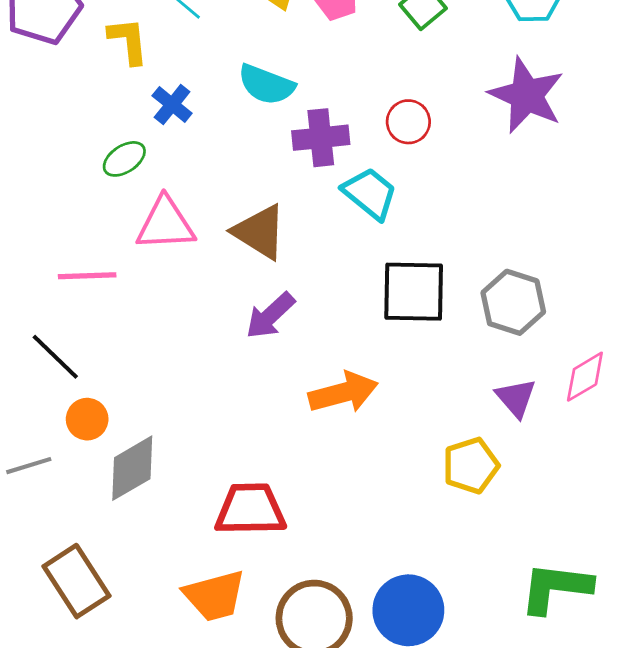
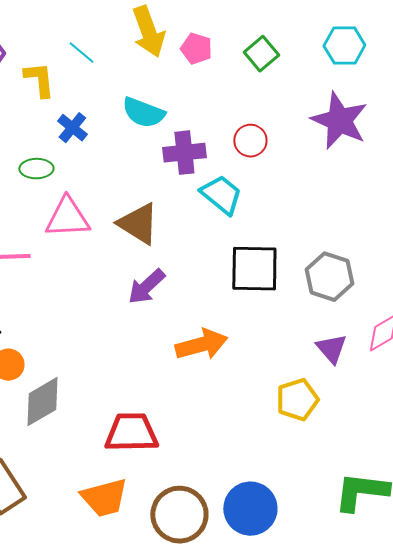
green ellipse: (124, 159) -> (36, 169), turned 32

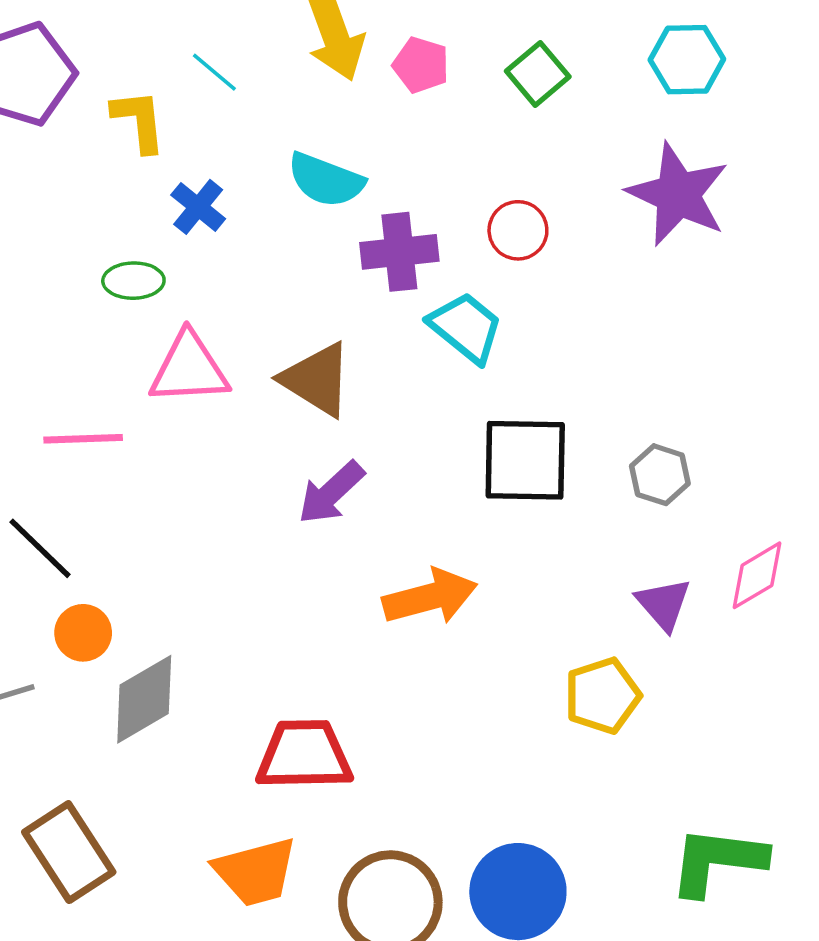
gray hexagon: (329, 277) -> (660, 475), size x0.7

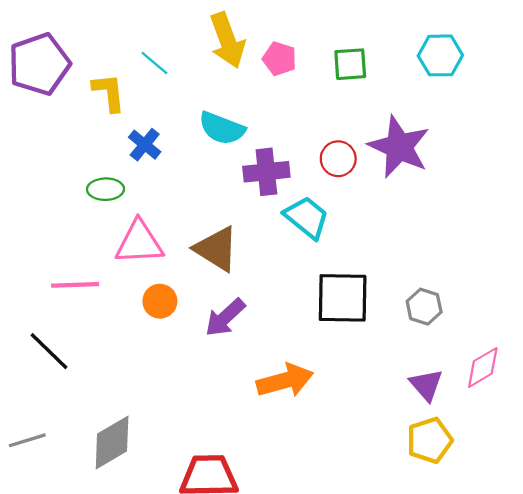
green square: (538, 74) -> (350, 64), turned 36
purple star: (678, 194) -> (399, 147), moved
orange circle: (83, 633) -> (160, 301), moved
yellow pentagon: (602, 696) -> (430, 440), moved

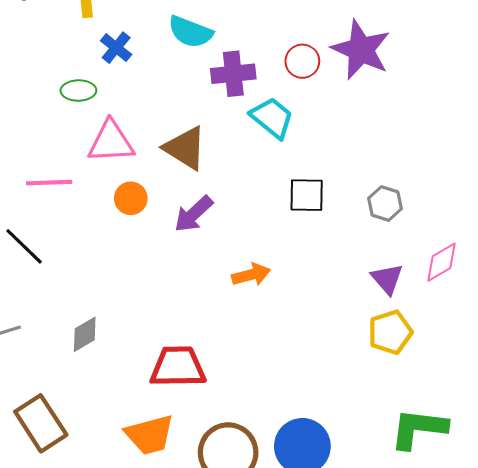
black square: (343, 298) -> (307, 195), size x0.7
orange arrow: (285, 381) -> (251, 275), size x0.7
gray diamond: (112, 442) -> (85, 334), size x0.7

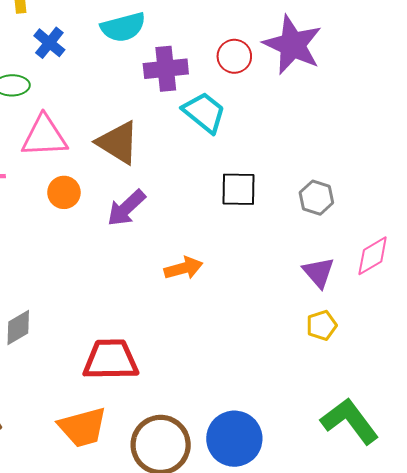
cyan semicircle: (190, 32) -> (123, 27), turned -36
yellow pentagon: (390, 332) -> (322, 325), size x0.7
green L-shape: (419, 428) -> (350, 421), turned 46

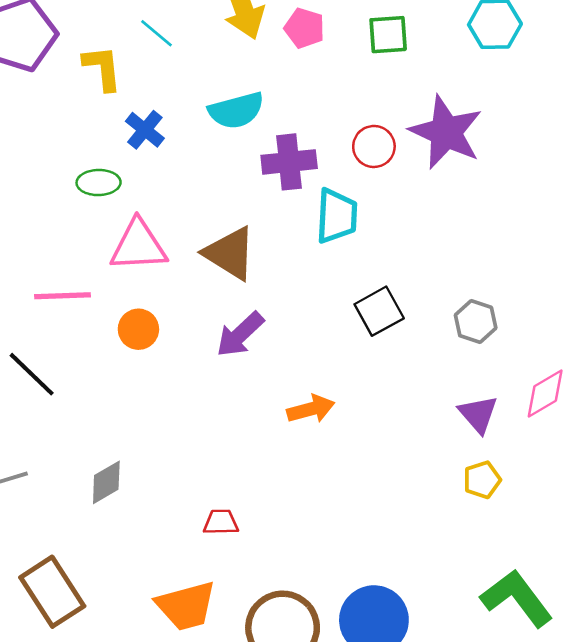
cyan trapezoid: (204, 112) -> (337, 216), turned 54
black square: (239, 189) -> (379, 311), turned -30
orange circle: (64, 192) -> (138, 329), moved
red trapezoid: (111, 360) -> (221, 522), size x0.5

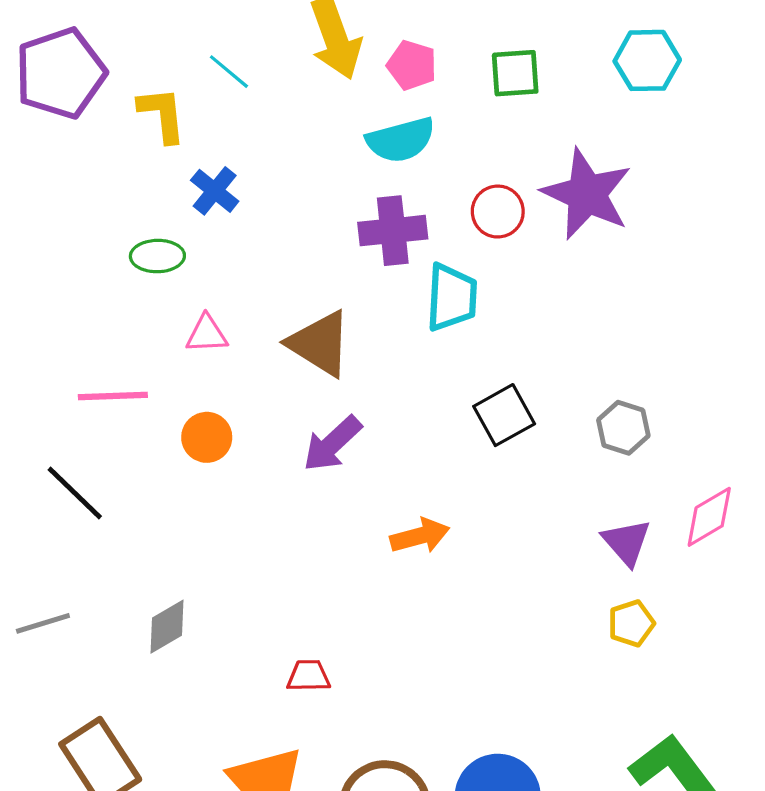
cyan semicircle: (236, 110) -> (401, 140), moved
pink triangle: (138, 246) -> (207, 334), size x0.6

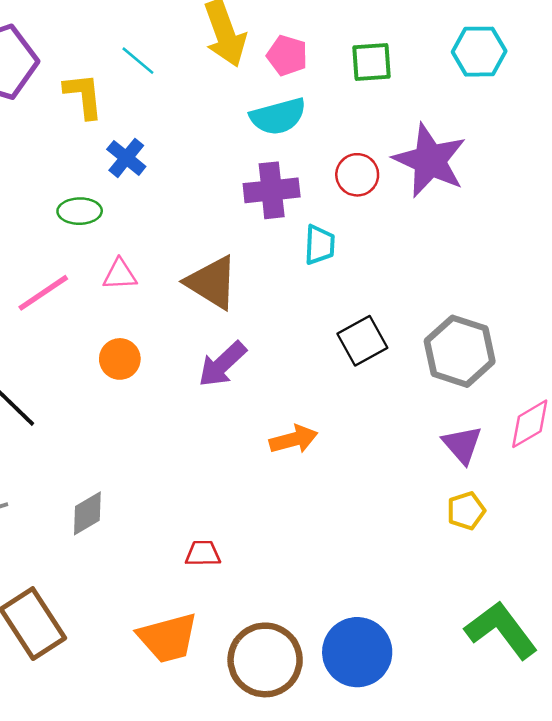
cyan trapezoid: (452, 297) -> (320, 245), size x0.7
pink line: (113, 396) -> (43, 293), moved, turned -32
gray hexagon: (623, 428) -> (460, 351), size x1.6

